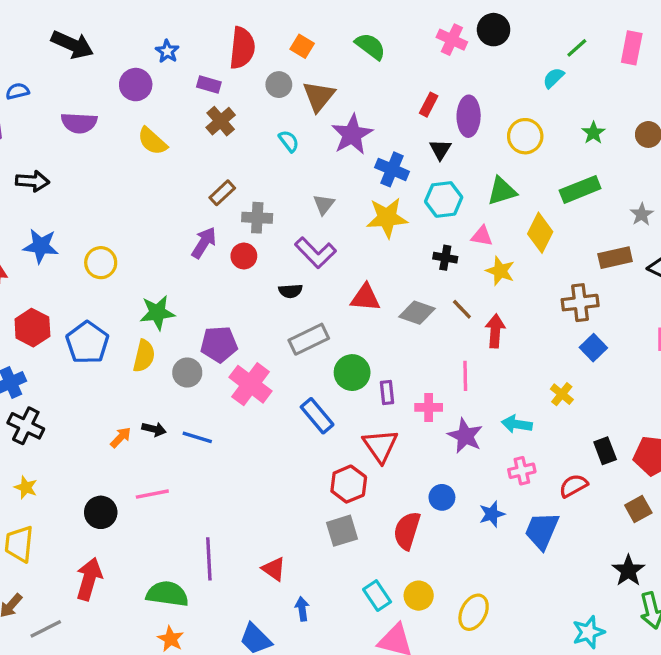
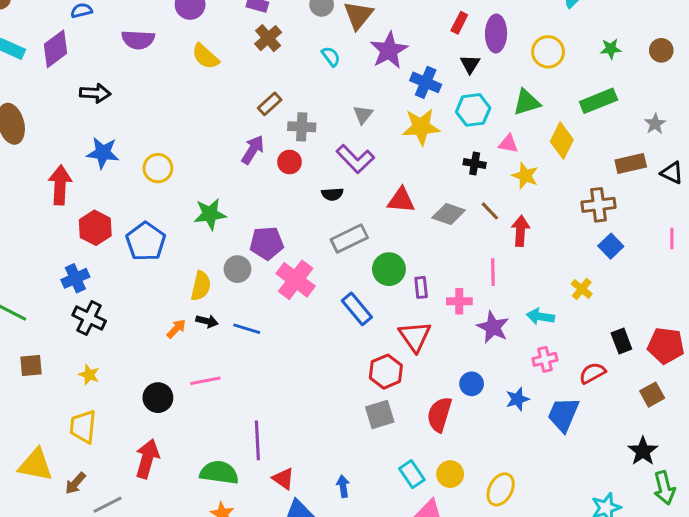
green star: (593, 133) -> (611, 49), turned 30
yellow semicircle: (144, 356) -> (201, 286), moved
red triangle: (274, 569) -> (283, 479), moved

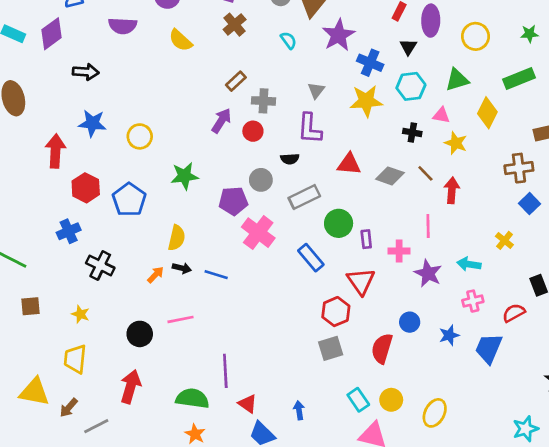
purple L-shape: (355, 159) -> (310, 129), turned 48
gray circle: (237, 269) -> (261, 180), moved
black cross: (89, 318) -> (100, 265), moved

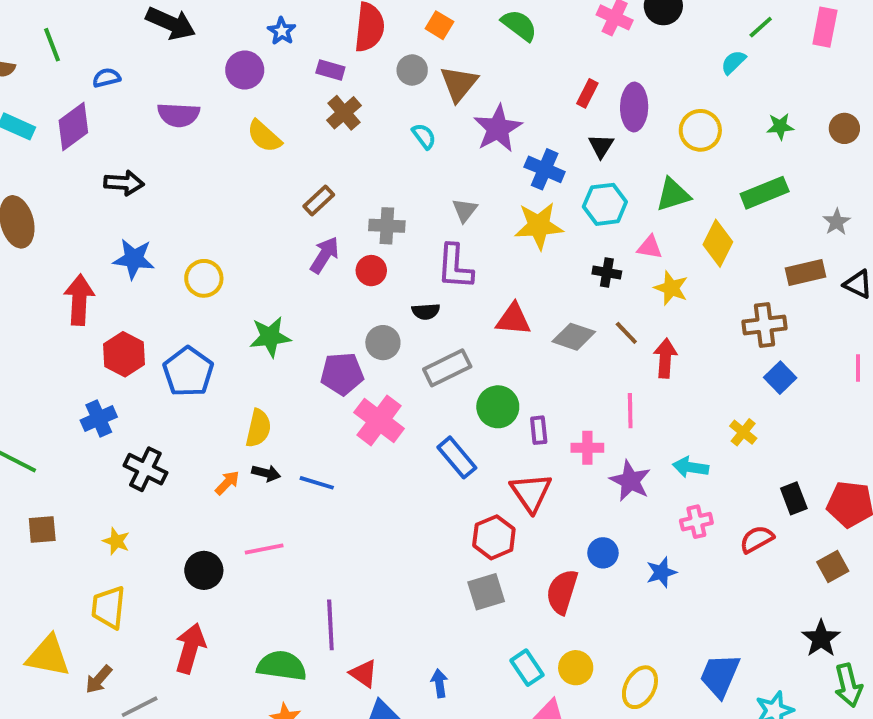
brown rectangle: (236, 81) -> (319, 200), moved
blue trapezoid: (489, 348) -> (720, 676), moved

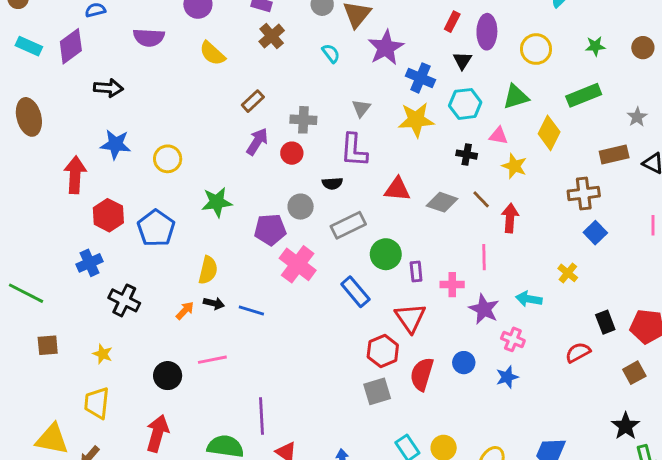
pink cross: (696, 522) -> (513, 339), moved, turned 35
red semicircle: (562, 592) -> (422, 374), moved

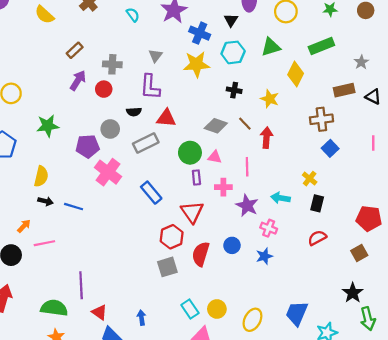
pink triangle: (498, 136) -> (215, 157), moved
red triangle: (397, 189) -> (166, 118), moved
green circle: (386, 254) -> (190, 153), moved
orange arrow: (185, 311) -> (24, 226), moved
black rectangle: (605, 322) -> (317, 203), moved, turned 35

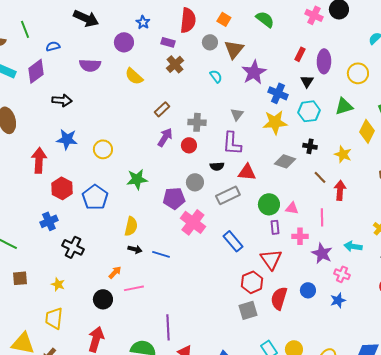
gray diamond: (216, 126) -> (285, 161), moved

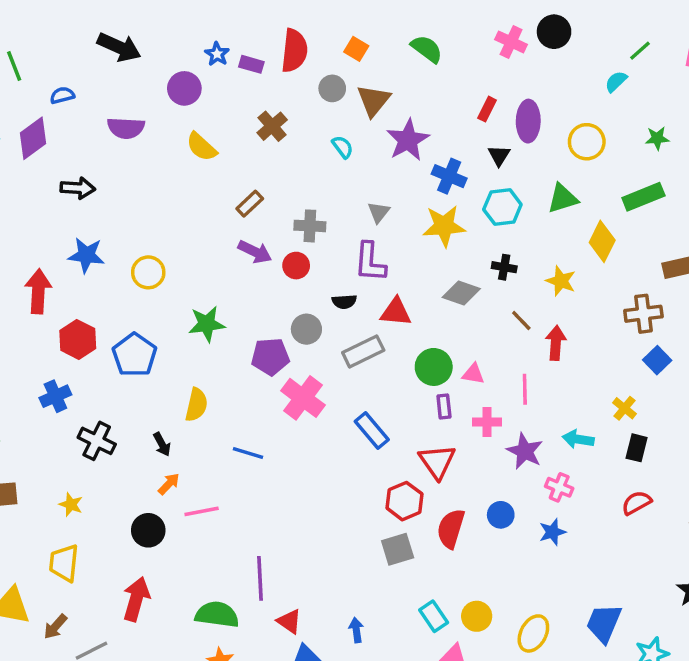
purple rectangle: (168, 42) -> (251, 64), moved
purple arrow: (165, 137) -> (255, 252), turned 84
black arrow: (135, 249) -> (162, 444), moved, turned 48

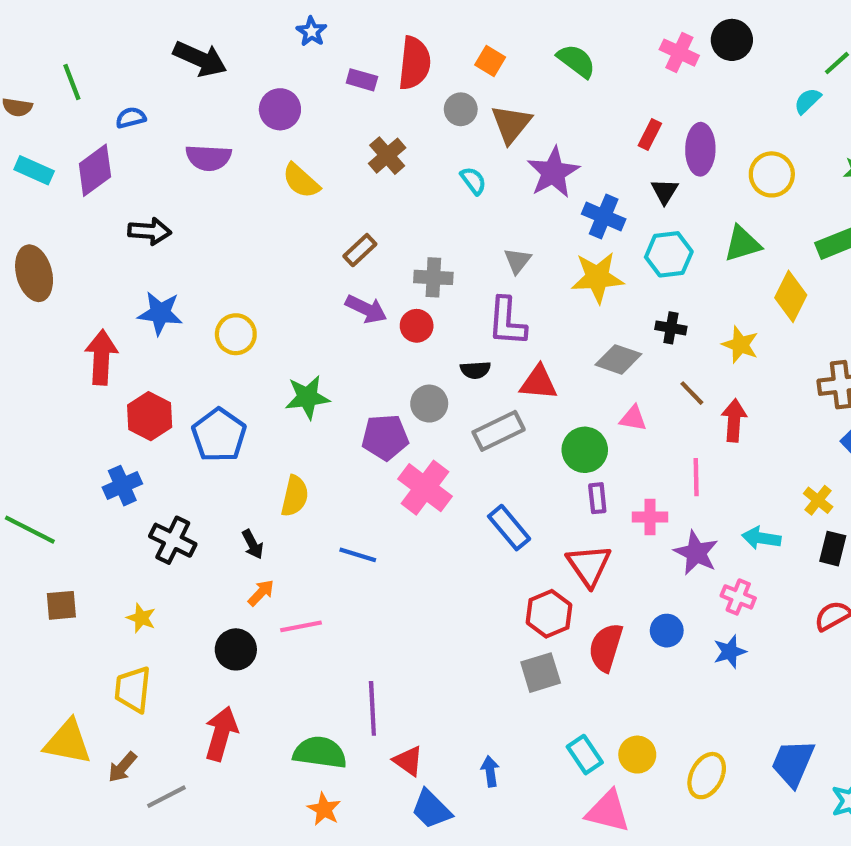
blue star: (217, 54) -> (311, 32), moved
pink triangle: (473, 374) -> (633, 418), moved

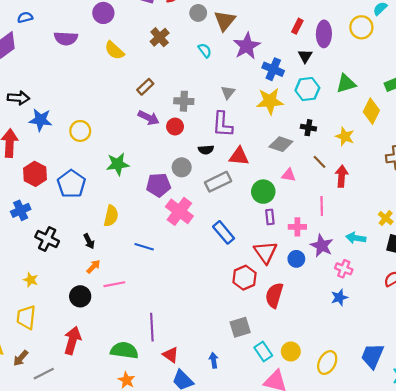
yellow circle: (772, 174) -> (361, 27), moved
black arrow: (150, 231) -> (18, 98), moved
blue circle: (667, 631) -> (296, 259), moved
gray square: (541, 673) -> (240, 327), moved

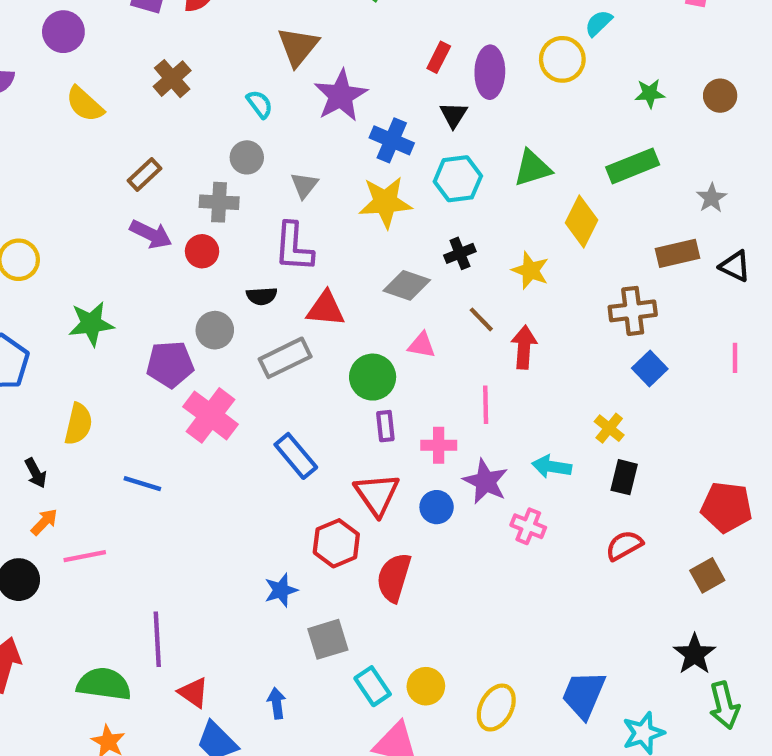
gray circle: (198, 13) -> (247, 157), moved
black cross: (308, 128) -> (460, 253), turned -32
blue star: (339, 297) -> (281, 590), moved

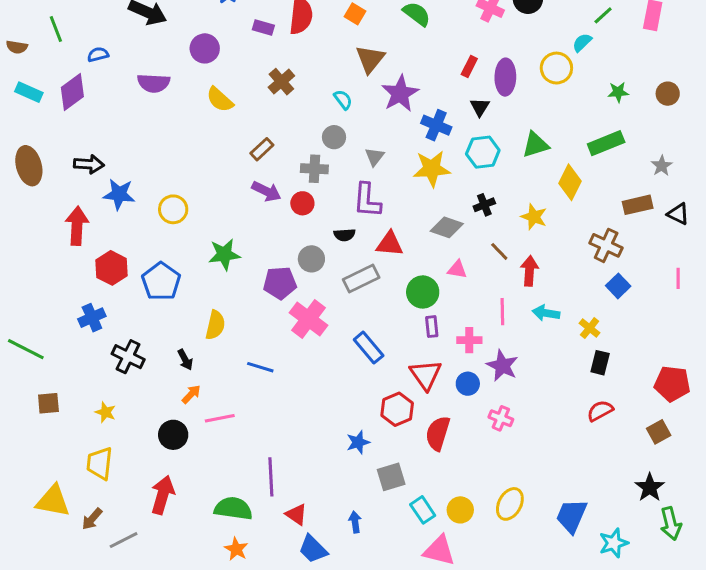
brown cross: (633, 311) -> (606, 245), turned 32
cyan arrow: (552, 467) -> (546, 313), moved
pink cross: (528, 526) -> (501, 418), moved
yellow ellipse: (496, 708) -> (510, 504), moved

